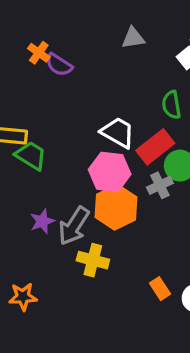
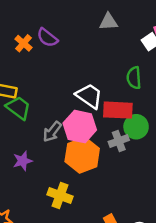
orange cross: (39, 53) -> (24, 43), moved
red rectangle: (155, 147) -> (118, 110), turned 36
gray arrow: (74, 226) -> (52, 132), moved, size x0.7

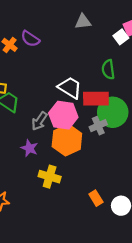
green circle: (136, 127) -> (113, 112), size x1.4
purple star: (23, 161) -> (29, 148), moved, turned -30

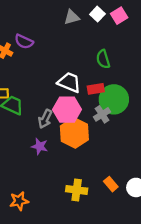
white square: (121, 37) -> (97, 14), moved
red rectangle: (96, 99) -> (96, 89), size x0.7
yellow cross: (50, 177) -> (77, 190), moved

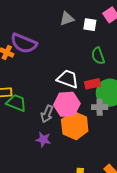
white square: (97, 14) -> (90, 25), moved, turned -32
purple semicircle: (24, 42) -> (24, 43), size x1.5
gray cross: (102, 114) -> (100, 107), turned 35

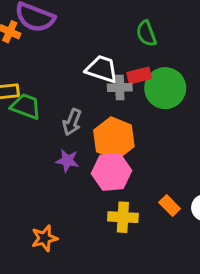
pink hexagon: (67, 104) -> (111, 172), moved
gray cross: (100, 107) -> (120, 88), moved

